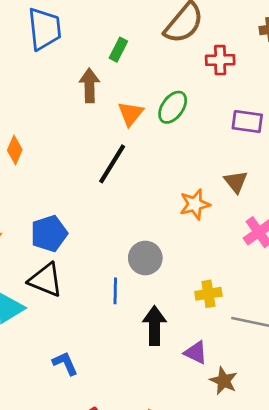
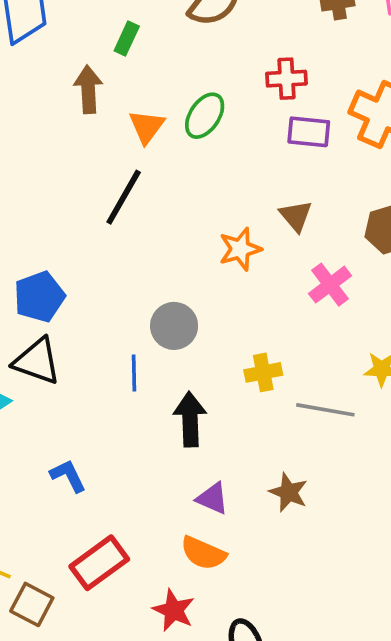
red cross: (220, 60) -> (286, 79), moved
purple triangle: (196, 353) -> (212, 498), moved

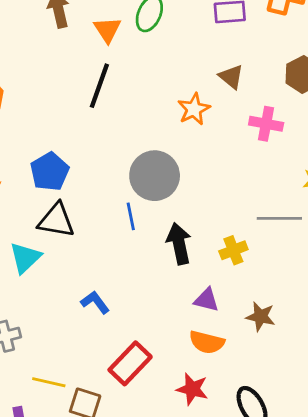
pink cross: (330, 285) -> (266, 124), turned -32
gray circle: (174, 326) -> (155, 176), size x1.4
yellow cross: (263, 372) -> (233, 250), moved
brown star: (289, 492) -> (261, 317), moved

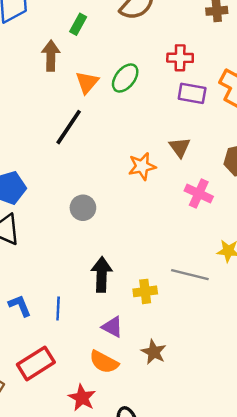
gray circle: (155, 176) -> (83, 208), moved, size x0.6
blue line: (131, 216) -> (58, 308), moved

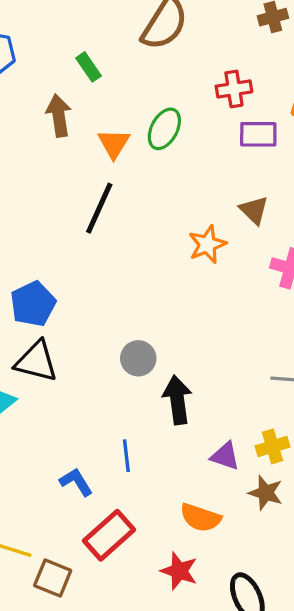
green rectangle: (78, 24) -> (88, 67), turned -54
gray circle: (83, 208) -> (138, 358), moved
yellow cross: (145, 291) -> (272, 446), moved
blue L-shape: (20, 306) -> (76, 482), moved
purple triangle: (112, 327) -> (225, 456), moved

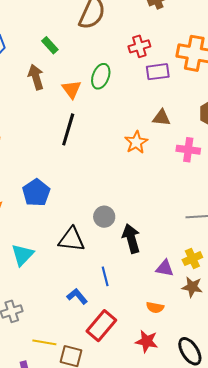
brown triangle: (254, 210) -> (162, 118), turned -30
black triangle: (36, 361) -> (72, 239), moved
orange semicircle: (201, 518) -> (155, 307), size x0.7

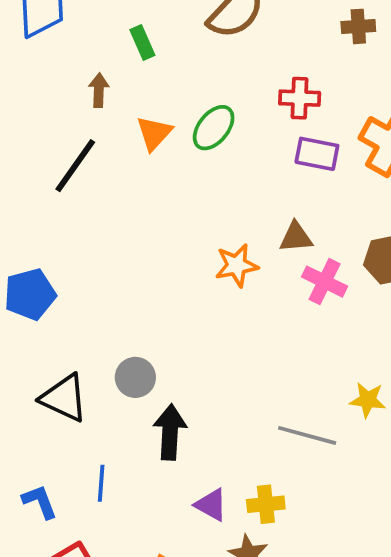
brown arrow: (36, 77) -> (99, 90), size x0.7
brown triangle: (162, 118) -> (296, 237), turned -30
black line: (68, 129) -> (75, 166), moved
pink cross: (188, 150) -> (325, 282), moved

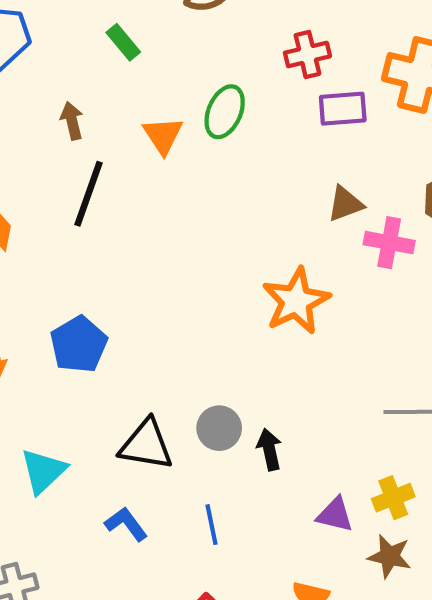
brown arrow: (99, 90) -> (72, 121), moved
orange star: (237, 265) -> (296, 301), moved, size x1.4
gray circle: (135, 377) -> (219, 428), moved
black arrow: (170, 432) -> (269, 449), size x0.7
blue L-shape: (40, 502) -> (126, 524), moved

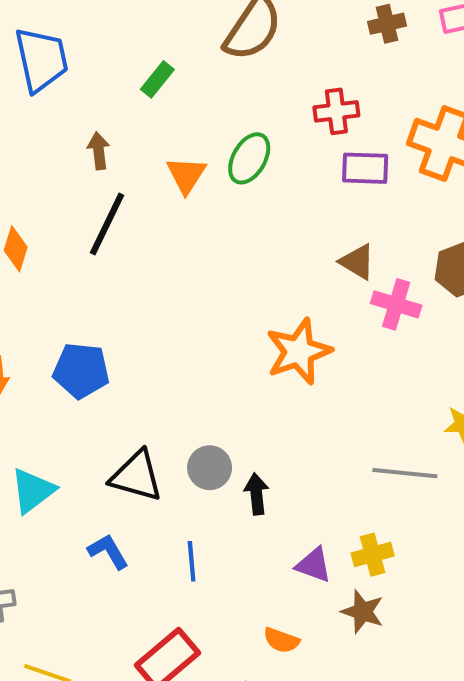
green rectangle: (123, 42) -> (157, 79), turned 72
brown triangle: (345, 204) -> (357, 262), turned 45
blue pentagon: (79, 344) -> (81, 371), turned 30

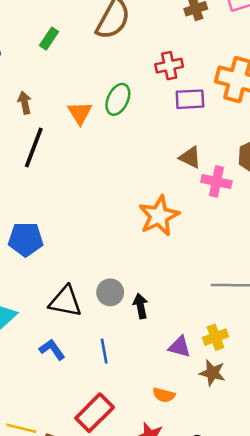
green rectangle: (157, 79) -> (49, 39), moved

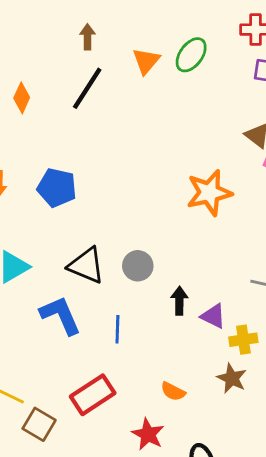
black arrow: (140, 306) -> (179, 301), moved
purple triangle: (180, 347) -> (213, 316), moved
blue L-shape: (52, 350) -> (60, 315), size x1.5

